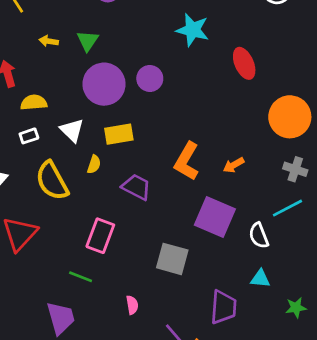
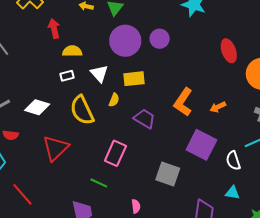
red ellipse: (244, 63) -> (229, 51), moved

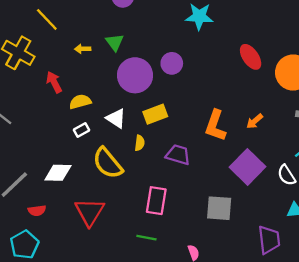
purple square: (201, 145) -> (247, 167), turned 32

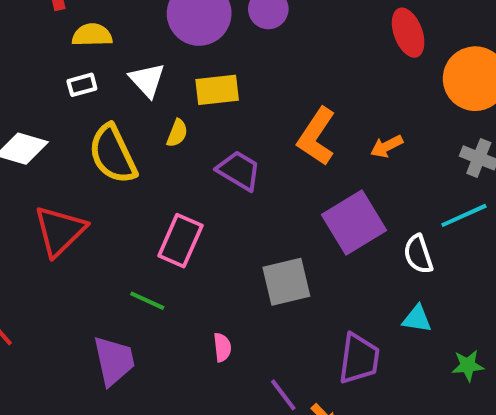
gray square: (219, 208) -> (286, 282), turned -32

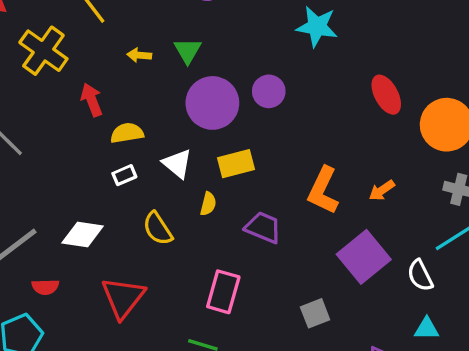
yellow semicircle: (113, 154) -> (158, 228), size x0.7
gray square: (286, 282) -> (315, 313), size x0.7

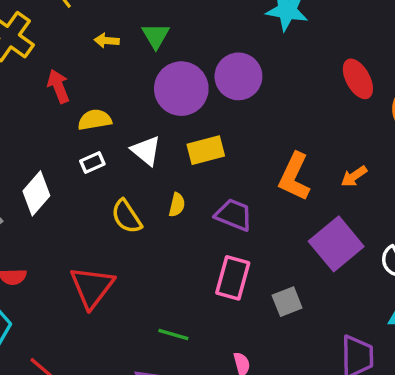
purple circle: (269, 91) -> (238, 76), size x1.4
yellow semicircle: (208, 204) -> (177, 205), moved
white diamond: (83, 234) -> (36, 193), moved, turned -57
pink rectangle: (223, 292) -> (233, 278), moved

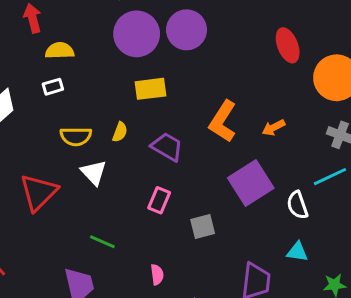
white triangle: (146, 151) -> (94, 173), moved
yellow semicircle: (127, 217) -> (76, 136), turned -64
pink rectangle: (233, 278) -> (159, 200), size x0.7

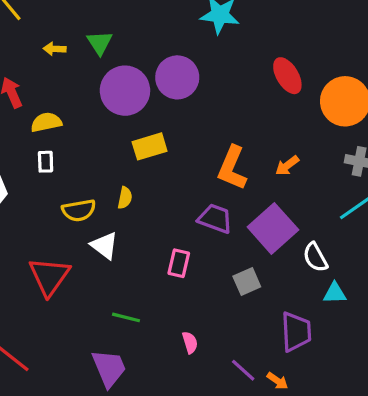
white rectangle: (53, 87) -> (46, 162), turned -66
purple trapezoid: (167, 147) -> (215, 219), moved
white semicircle: (297, 205) -> (315, 257), moved
gray square: (203, 227) -> (247, 282), moved

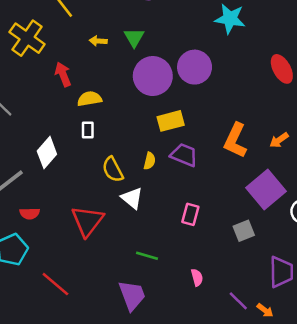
yellow semicircle: (79, 210) -> (113, 170), turned 70
purple trapezoid: (215, 219) -> (184, 155), moved

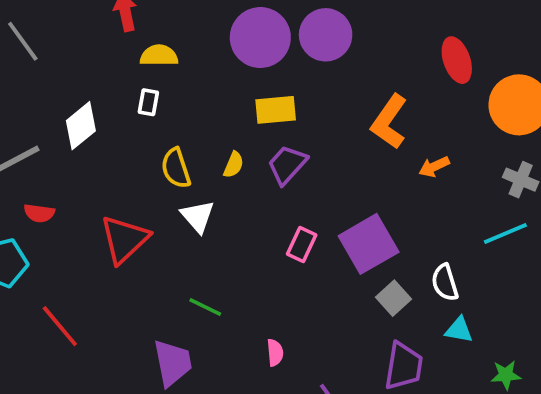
orange L-shape: (235, 140) -> (389, 122), moved
purple trapezoid: (184, 155) -> (287, 165), turned -80
purple square: (266, 190) -> (369, 244), moved
pink rectangle: (190, 214) -> (302, 245), moved
gray square: (244, 231) -> (394, 298), moved, turned -30

